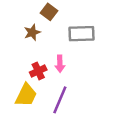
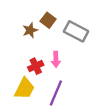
brown square: (49, 12) -> (48, 20), moved
gray rectangle: (82, 34) -> (76, 31), turned 30

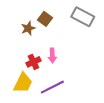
gray rectangle: (76, 31) -> (83, 17), moved
purple line: (56, 93) -> (52, 87), turned 40

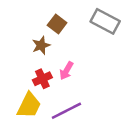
brown star: (28, 28) -> (41, 45), moved
pink arrow: (52, 56) -> (66, 71), turned 32

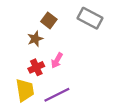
yellow trapezoid: (29, 105) -> (25, 90), turned -35

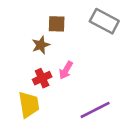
brown square: (49, 20) -> (57, 24), turned -35
purple line: (57, 95) -> (95, 110), moved

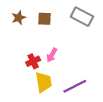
brown star: (41, 45) -> (19, 18), moved
yellow trapezoid: (29, 105) -> (44, 82), moved

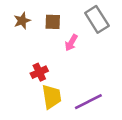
gray rectangle: (82, 17) -> (97, 19), turned 30
pink arrow: (52, 55) -> (71, 43), moved

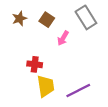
brown square: (53, 22) -> (47, 20), turned 32
red cross: (39, 72) -> (35, 64), turned 32

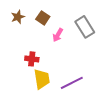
gray rectangle: (86, 17) -> (85, 27), moved

